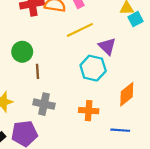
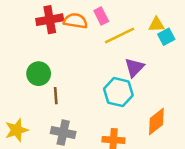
yellow line: (80, 30) -> (120, 36), moved
purple triangle: (107, 46) -> (134, 68), turned 30

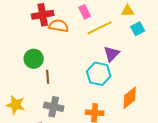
orange semicircle: (75, 21) -> (59, 26), moved
yellow triangle: (156, 25) -> (128, 11), moved
yellow star: (17, 130) -> (16, 105), turned 30

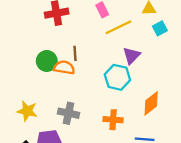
orange semicircle: (59, 26) -> (64, 67), moved
brown line: (48, 77) -> (75, 53), moved

